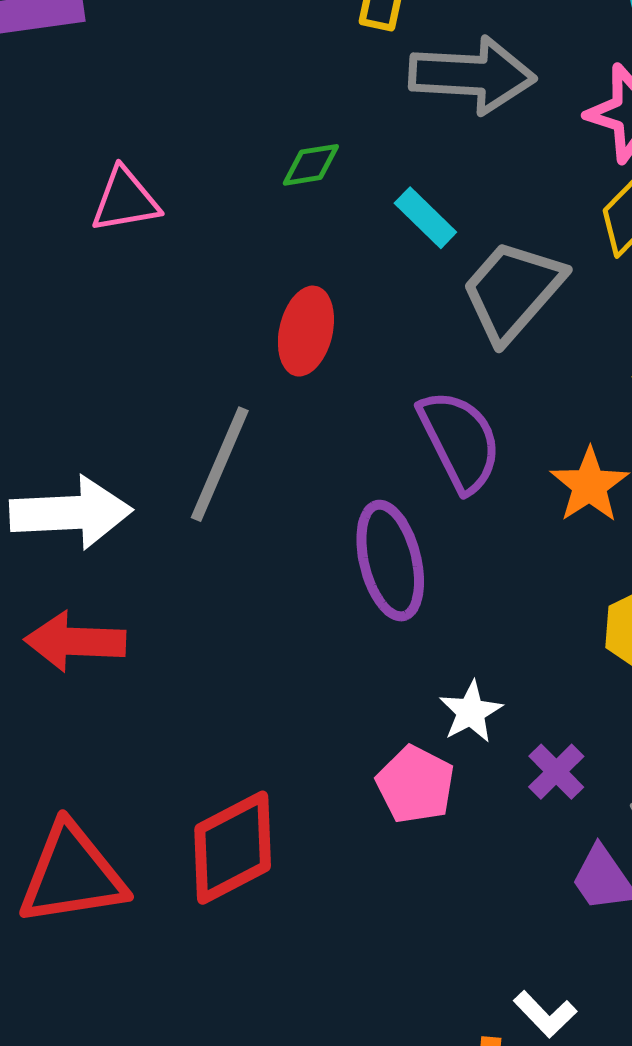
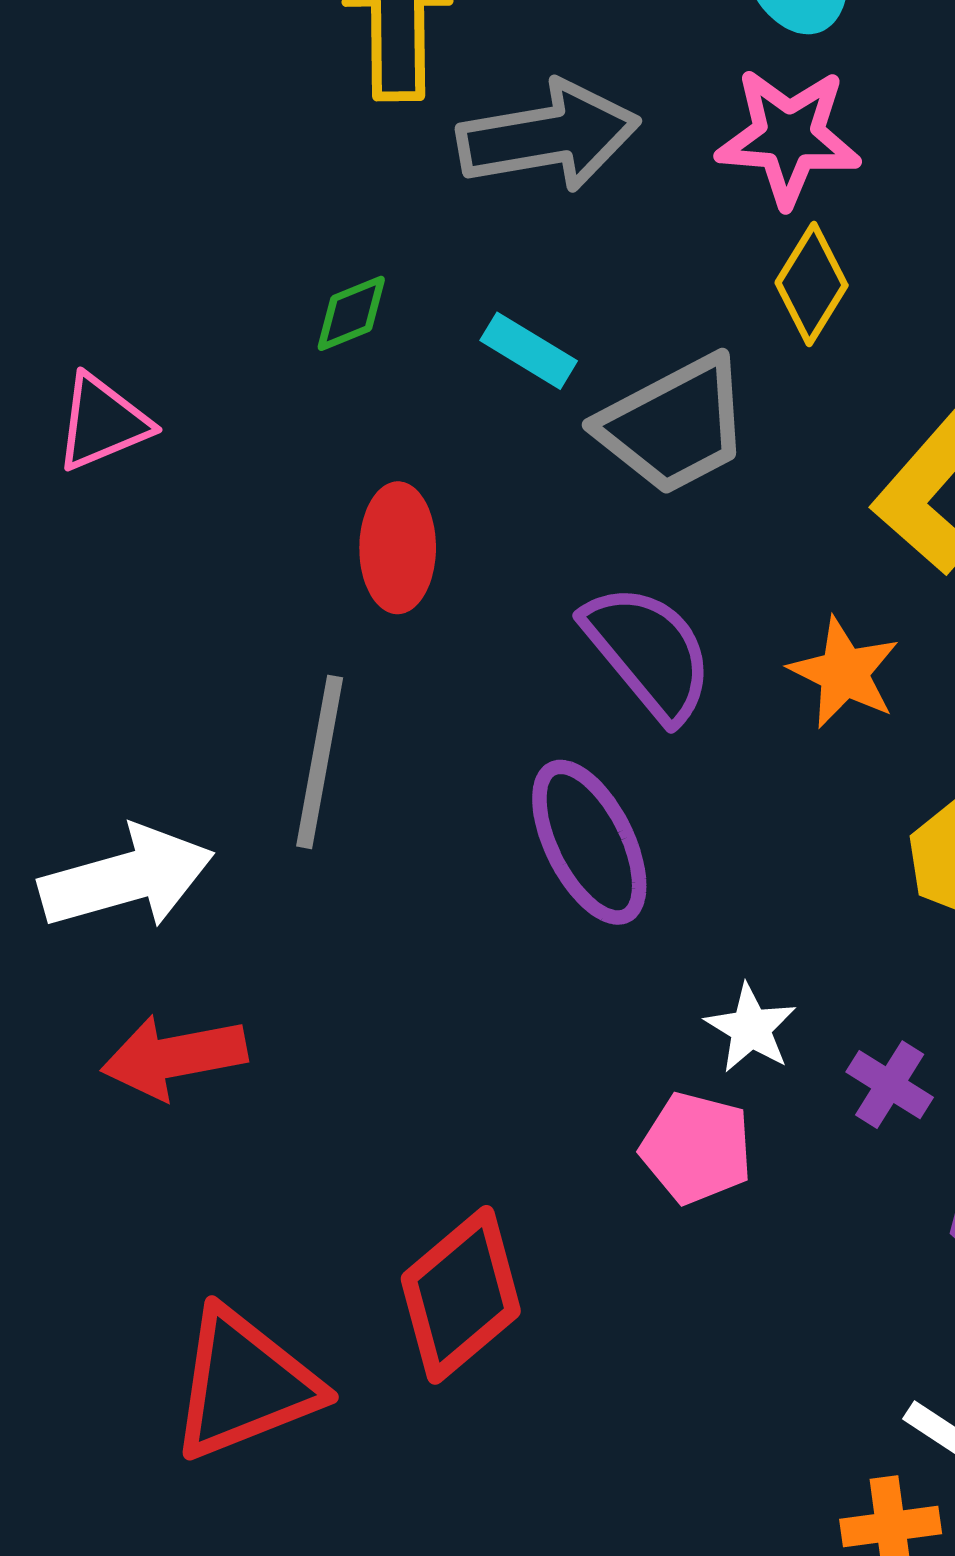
gray trapezoid: (512, 291) -> (674, 425), turned -146

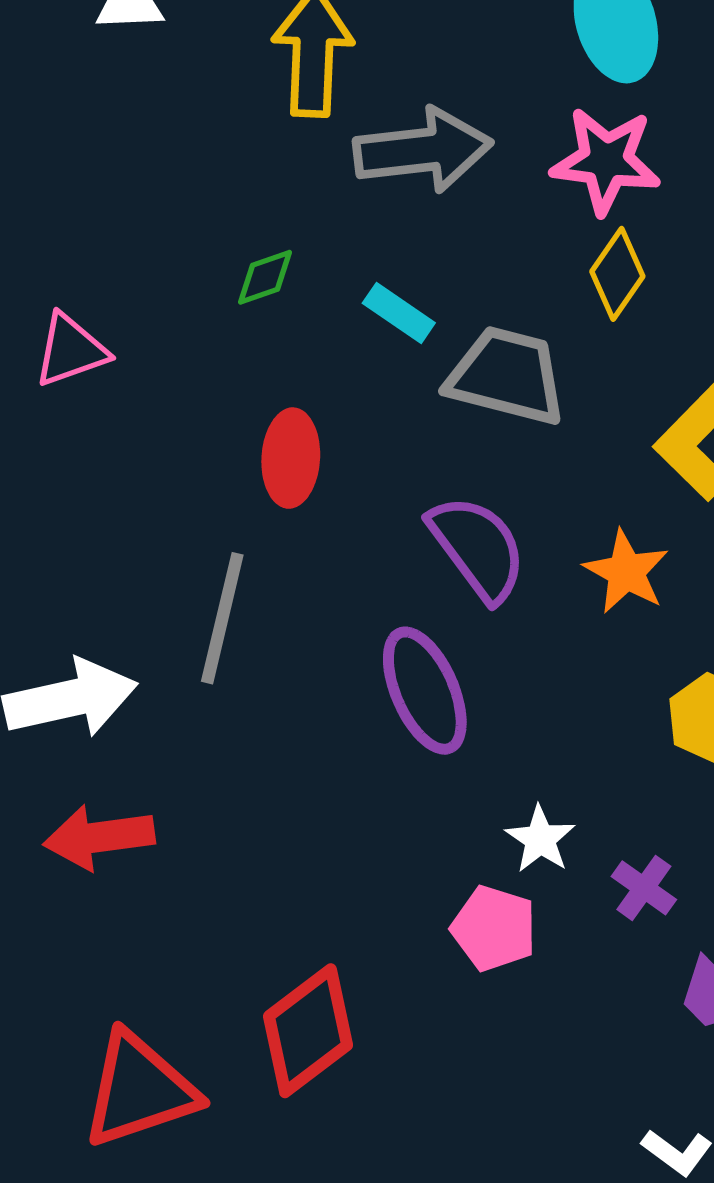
gray trapezoid: (674, 425) -> (507, 376), turned -141

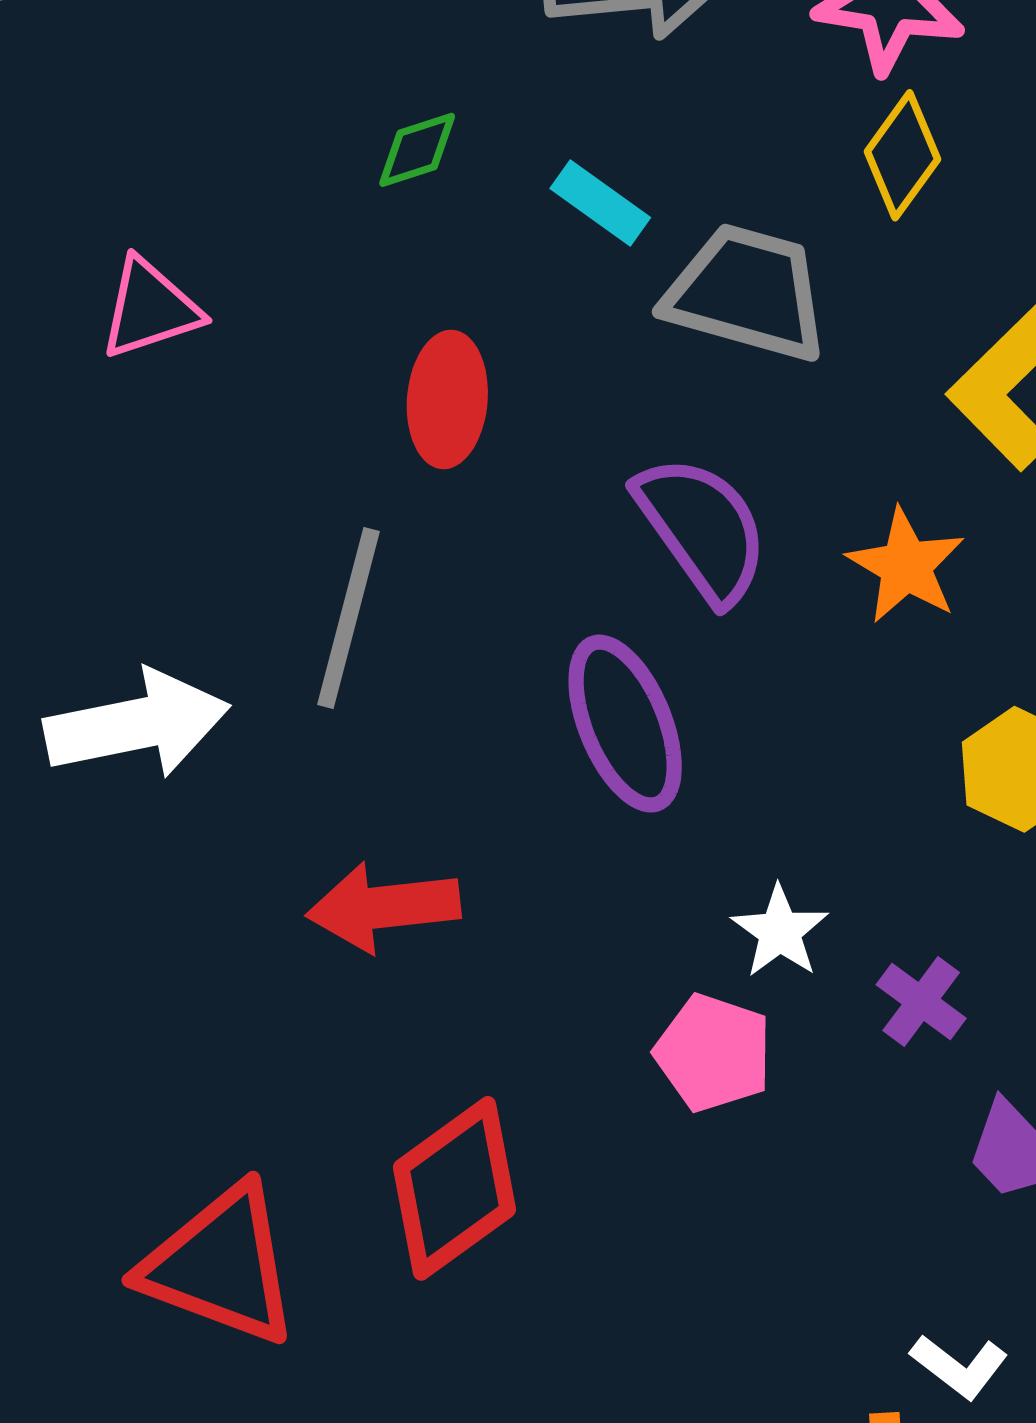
pink triangle: (71, 350) -> (150, 309), moved
red arrow: (99, 837) -> (383, 907), moved
red triangle: (139, 1090) -> (221, 1265), turned 38

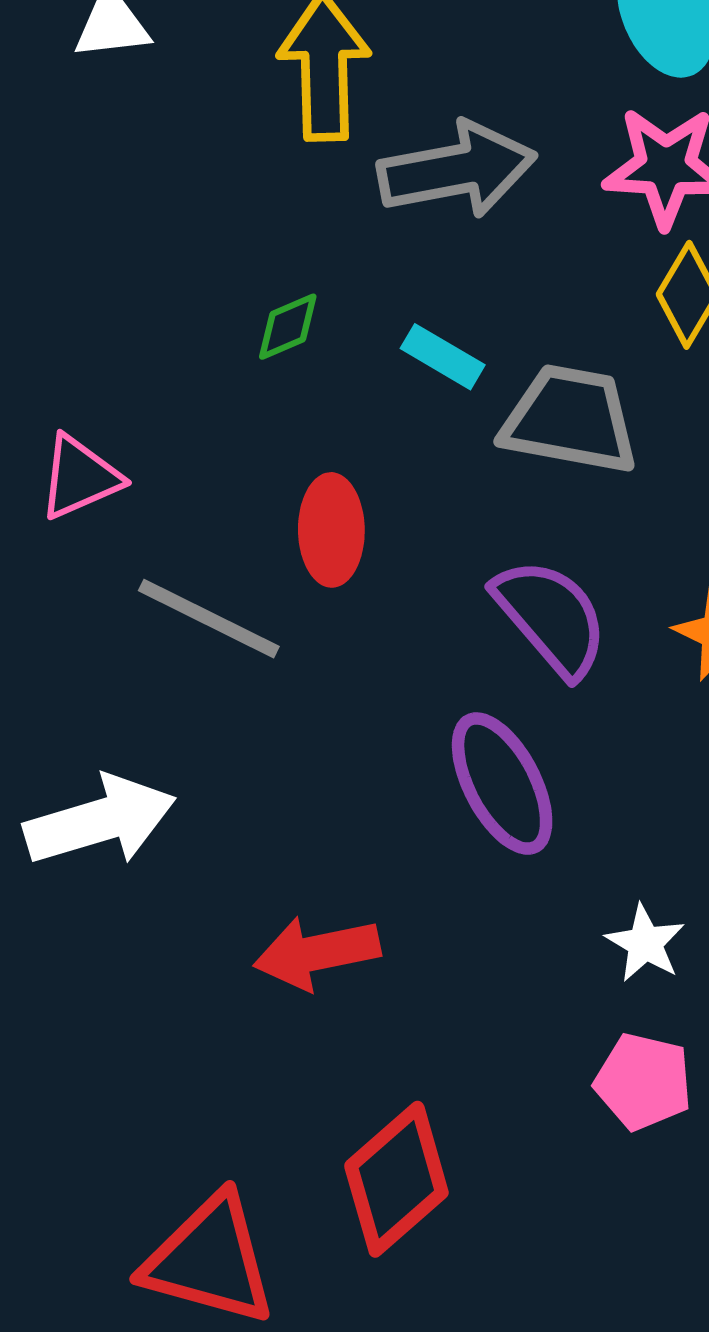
gray line: (349, 618) -> (209, 619), moved, turned -73
pink pentagon: (713, 1053) -> (643, 1082), moved

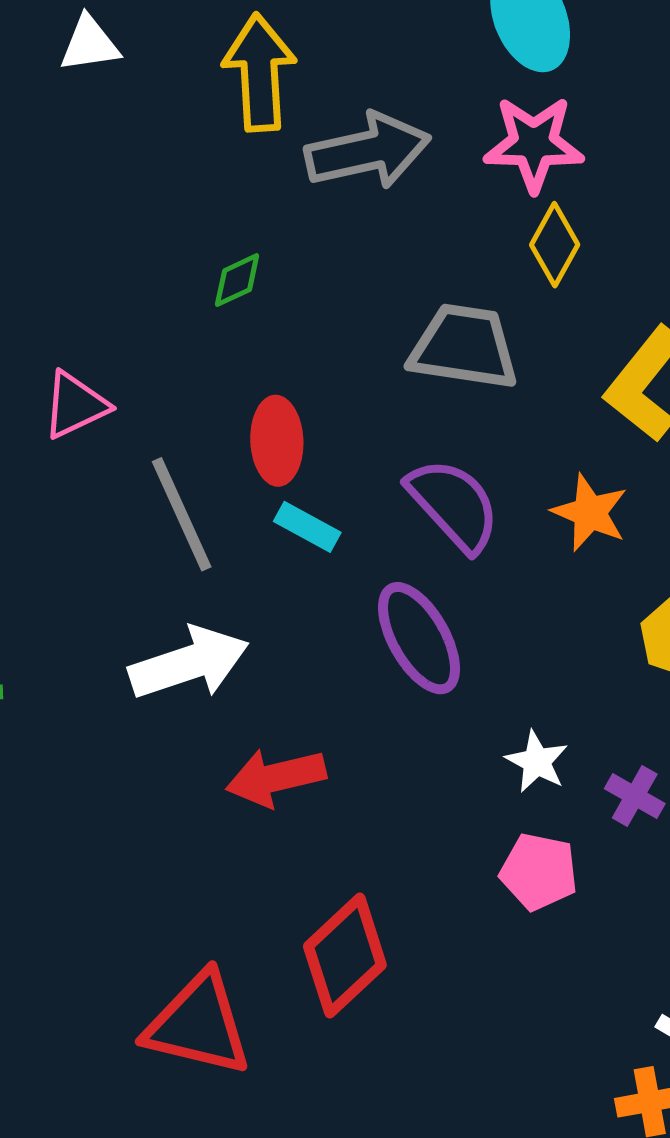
cyan rectangle: (443, 357) -> (307, 527), moved
gray line: (209, 619) -> (182, 514), turned 41
white arrow: (100, 821) -> (189, 663), moved

